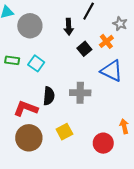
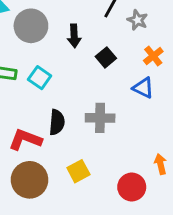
gray star: (120, 24) -> (137, 20), moved
black arrow: (69, 27) -> (74, 36), moved
orange cross: (106, 41) -> (153, 56), moved
blue triangle: (112, 71) -> (143, 88), size x0.7

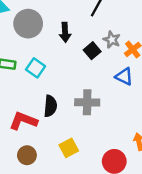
gray star: (137, 20) -> (112, 40), moved
brown circle: (30, 180) -> (27, 155), size x0.6

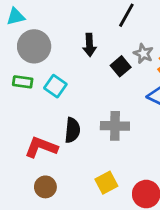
gray circle: (28, 24) -> (34, 46), moved
yellow square: (69, 148) -> (106, 183), moved

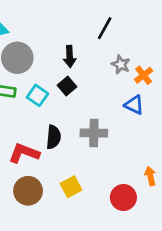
black square: (121, 66) -> (67, 86), moved
yellow square: (106, 183) -> (71, 187), moved
brown circle: (45, 187) -> (28, 191), size x1.4

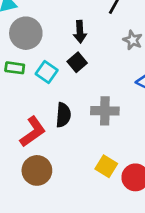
red L-shape: (24, 153) -> (33, 132), turned 124
yellow square: (71, 187) -> (106, 166), moved, turned -30

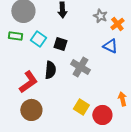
black square: (77, 62) -> (60, 44), moved, turned -32
gray cross: (105, 111) -> (80, 67), turned 30

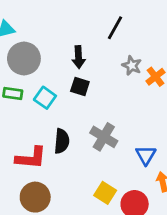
black square: (60, 44) -> (80, 87), moved
blue triangle: (110, 46) -> (146, 155), moved, turned 35
red L-shape: (28, 82) -> (31, 158), turned 40

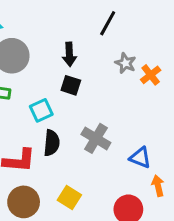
cyan square: (45, 98) -> (41, 110), moved, turned 30
blue triangle: (146, 155) -> (140, 158), turned -40
yellow square: (105, 193) -> (69, 198), moved

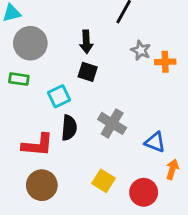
orange cross: (151, 75) -> (165, 62), turned 36
orange arrow: (158, 186) -> (172, 169), turned 30
yellow square: (69, 198) -> (103, 181), moved

